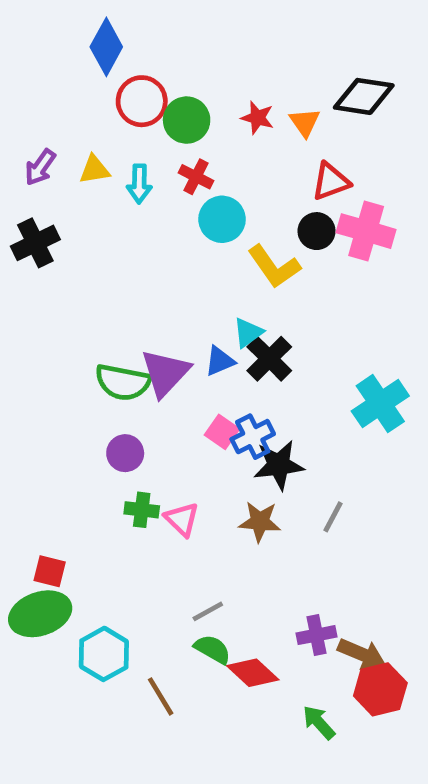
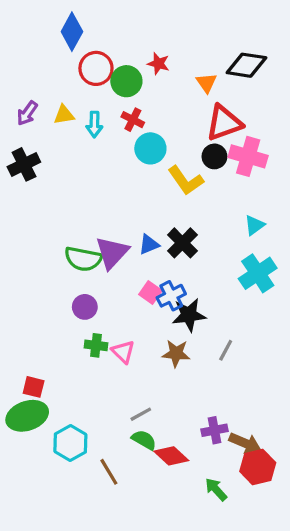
red star: (257, 118) -> (158, 64), moved
red triangle: (331, 181) -> (224, 123), size x1.4
cyan triangle: (248, 333) -> (254, 225), moved

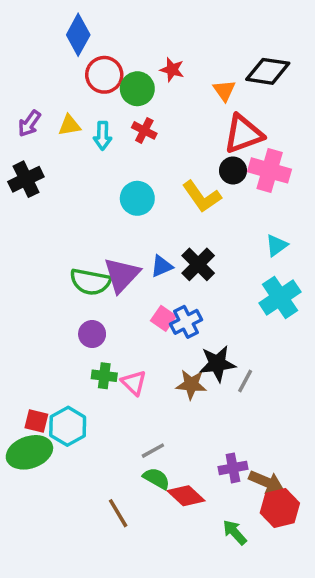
cyan circle: (150, 148) -> (137, 198), moved
black star: (189, 315) -> (217, 364), moved
cyan hexagon: (70, 443) -> (68, 426), moved

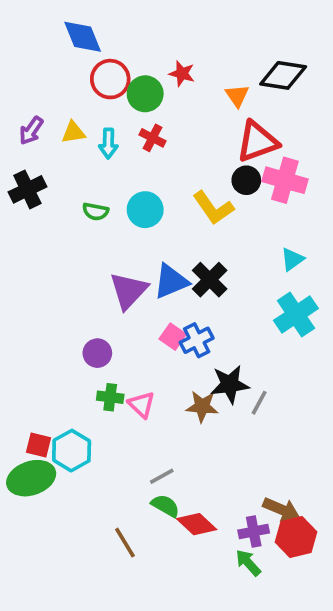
blue diamond: (78, 35) -> (83, 37), turned -51
blue triangle: (162, 266) -> (171, 281), size x1.5
green semicircle: (90, 282) -> (95, 211), moved, size x0.6
purple cross: (233, 468) -> (254, 531), moved

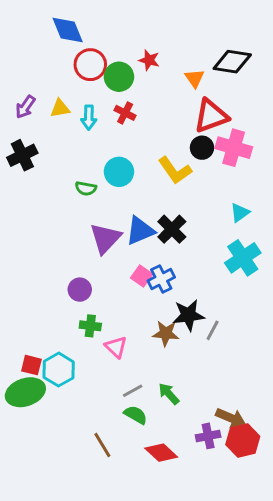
green semicircle: (95, 211) -> (86, 188), moved
pink triangle: (141, 405) -> (116, 347), moved
red diamond: (197, 524) -> (161, 453), moved
green arrow: (248, 563) -> (169, 394), moved

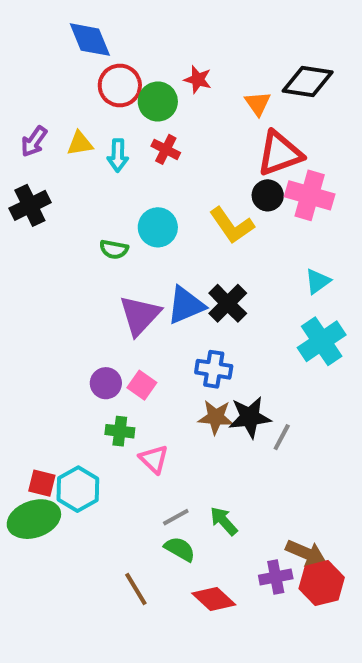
pink square: (142, 276) -> (142, 385), moved
blue cross: (161, 279) -> (214, 369), turned 36
brown star: (166, 333) -> (216, 417), moved

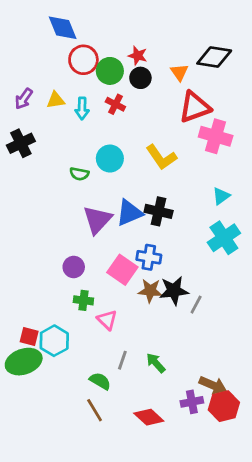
black circle: (268, 195) -> (140, 78), moved
black cross: (228, 303) -> (159, 211), turned -32
pink square: (142, 385) -> (122, 270), moved, size x1.5
gray line: (176, 517) -> (122, 360), turned -42
green semicircle: (180, 549) -> (100, 381), moved

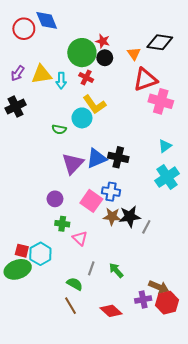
red circle: (83, 60) -> (24, 29), moved
green circle: (110, 71) -> (82, 53), size x1.4
yellow triangle: (56, 100) -> (41, 74), size x1.5
yellow L-shape: (161, 157) -> (94, 104), moved

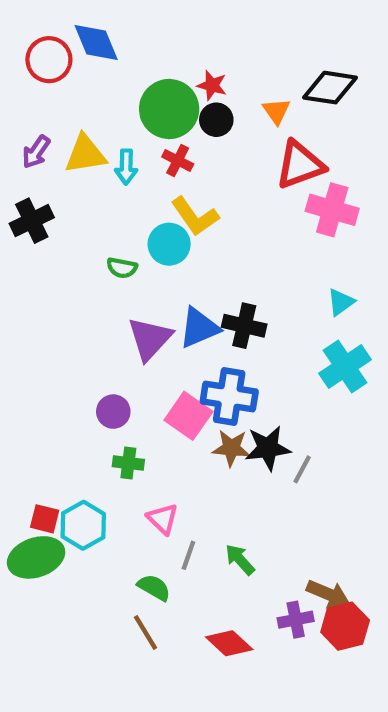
blue cross: (111, 192) -> (229, 397), size x1.4
pink triangle: (80, 238) -> (163, 519), moved

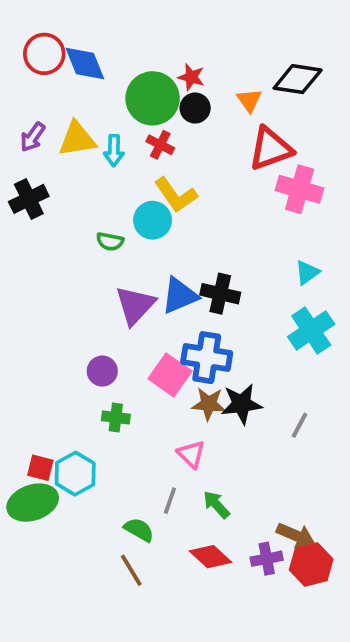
blue diamond: (96, 42) -> (85, 64), moved
gray line: (302, 469) -> (300, 425), moved
pink triangle: (163, 519) -> (191, 454), moved
red diamond: (229, 643) -> (211, 557), moved

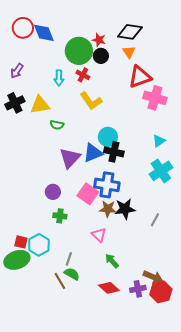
black diamond: (298, 79) -> (130, 32), moved
yellow triangle: (77, 139) -> (40, 105), moved
cyan circle: (153, 220) -> (108, 137), moved
gray line: (170, 501) -> (69, 259), moved
brown line: (131, 570) -> (60, 281), moved

